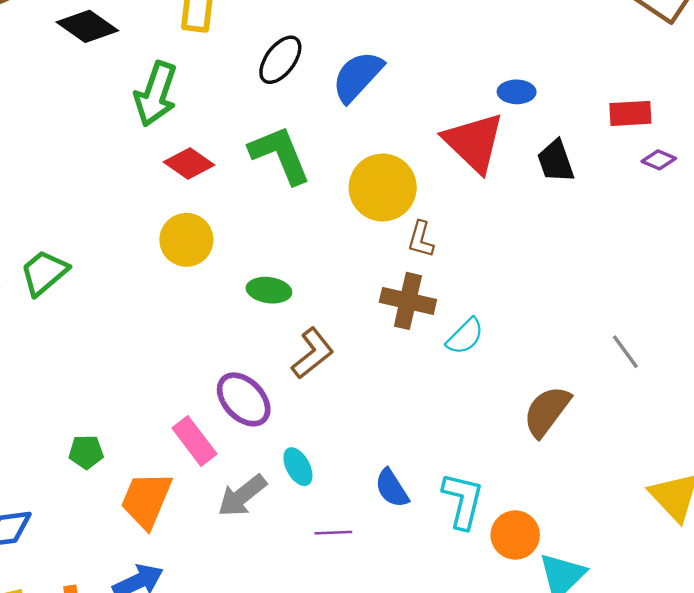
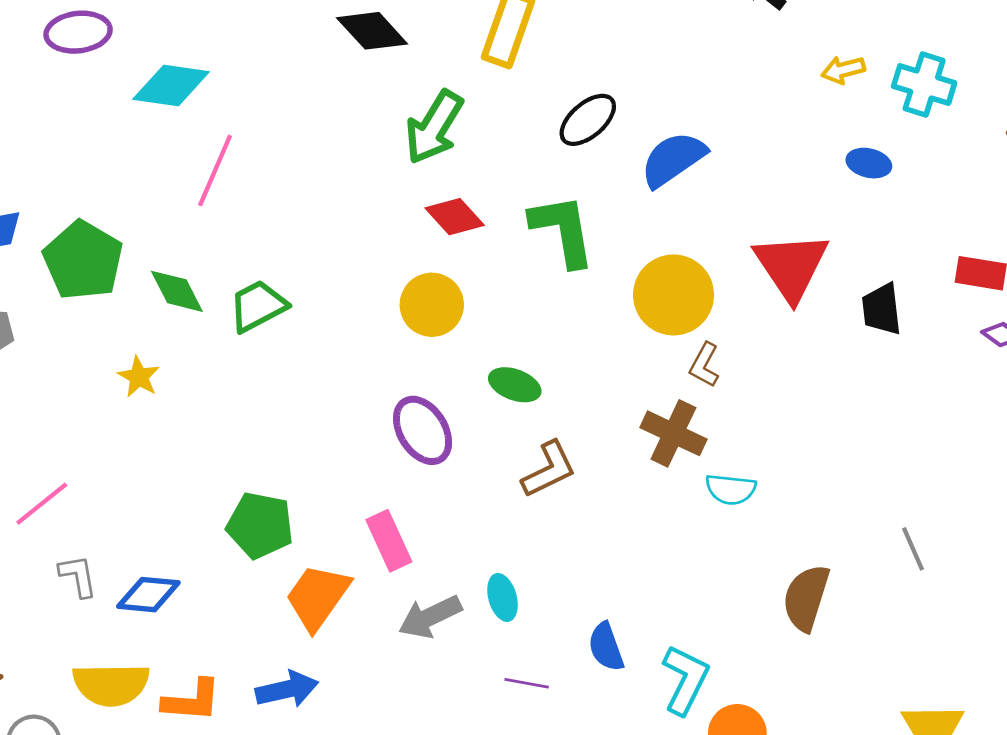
blue ellipse: (517, 92) -> (869, 163), moved
cyan semicircle: (465, 336) -> (731, 489), turned 39
purple ellipse: (244, 399) -> (423, 430), moved
brown semicircle: (547, 411) -> (806, 598), turned -32
green pentagon: (86, 452) -> (260, 525), size x1.6

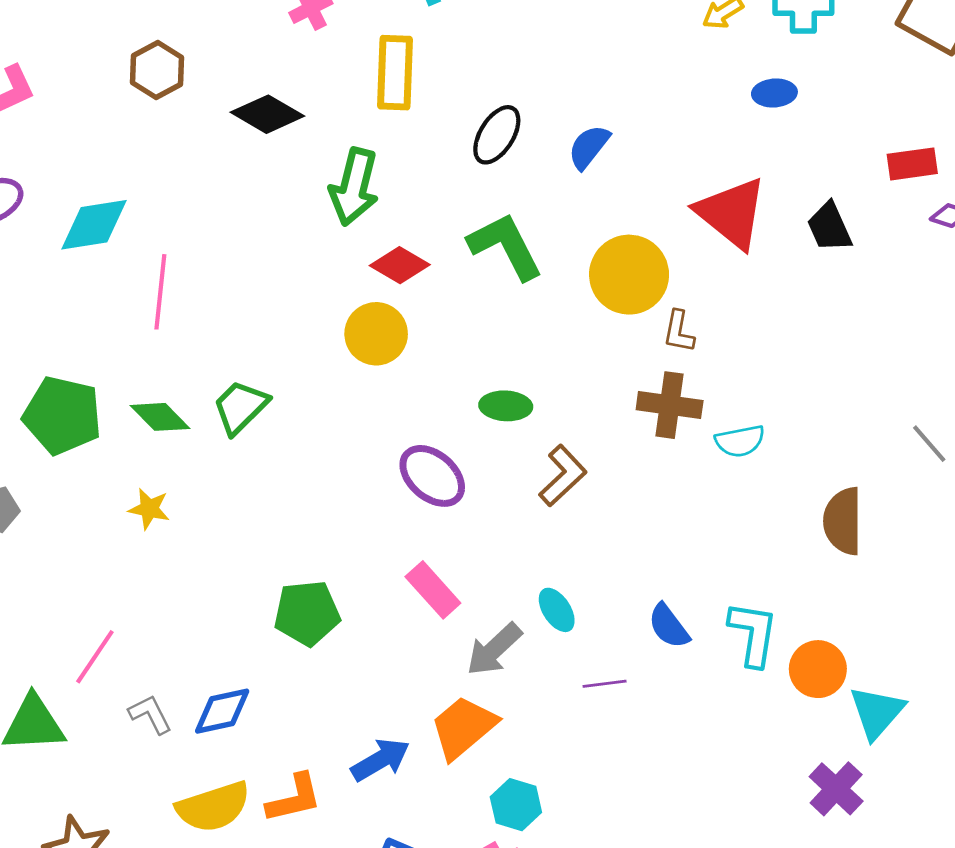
blue semicircle: (673, 159) -> (589, 147), size x0.7
yellow circle: (432, 305) -> (376, 334), moved
orange trapezoid: (318, 597) -> (463, 727), moved, turned 32

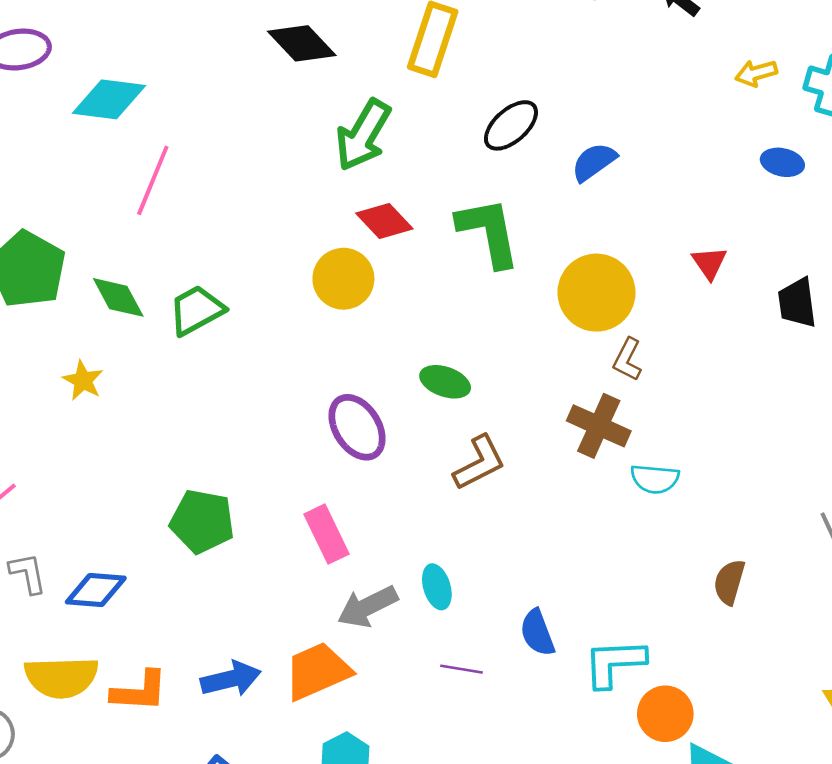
red triangle: (732, 213) -> (709, 263), size x0.5
brown semicircle: (843, 521) -> (729, 582), size x0.7
cyan L-shape: (753, 634) -> (614, 663), turned -118

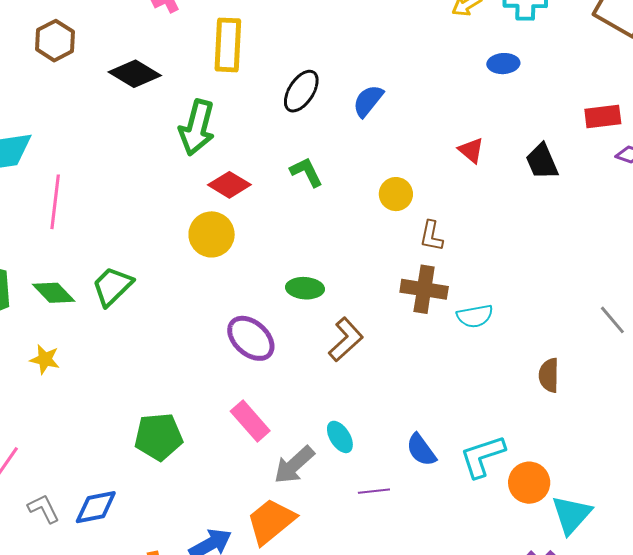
green L-shape: (489, 232) -> (306, 172), size x0.6
yellow circle: (596, 293) -> (396, 194), size x0.6

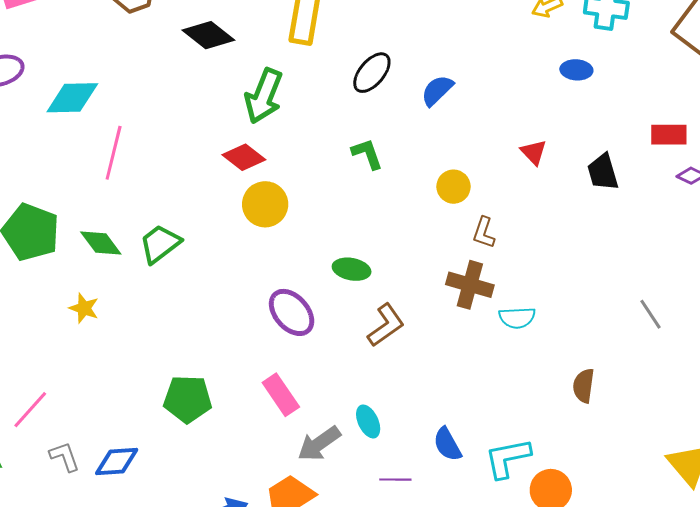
red diamond: (229, 185) -> (244, 157), moved
gray line: (612, 320) -> (650, 314), moved

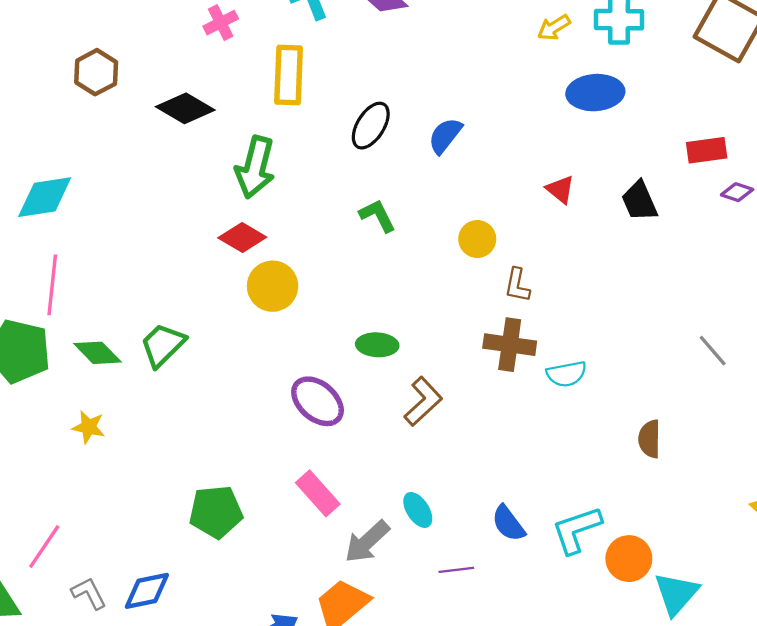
blue ellipse: (576, 70) -> (595, 93), size x1.6
pink line: (114, 153) -> (52, 285), moved

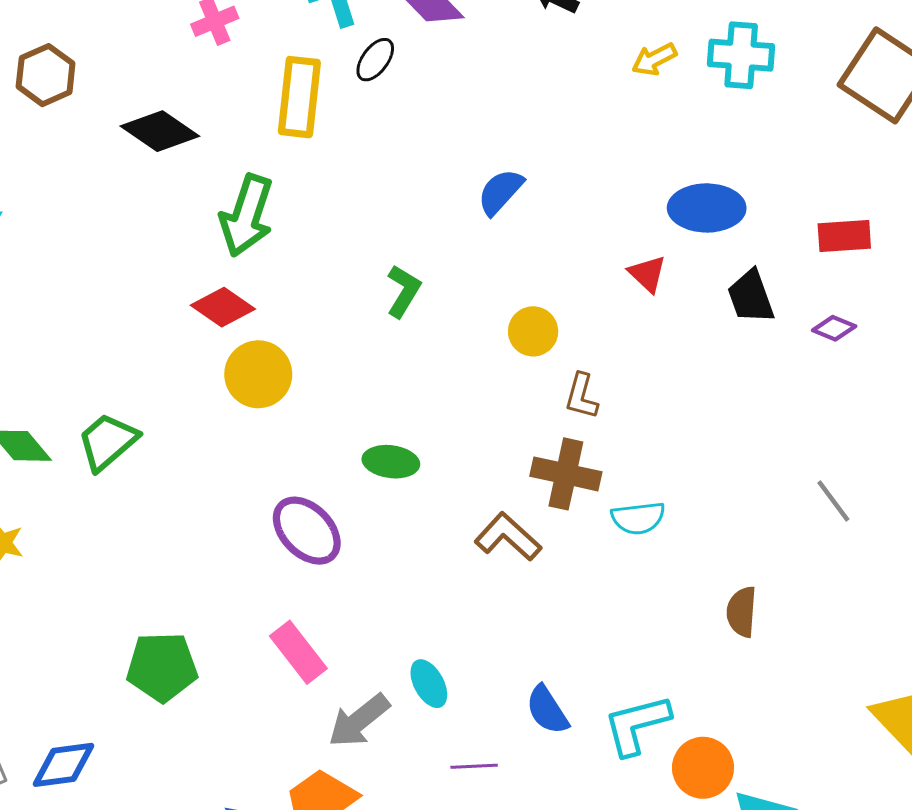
blue ellipse: (595, 93) -> (707, 208), moved
black ellipse: (371, 126) -> (375, 60), moved, size x0.7
purple diamond: (737, 192) -> (834, 328), moved
green L-shape: (377, 216) -> (403, 291), turned 54
brown L-shape: (423, 401) -> (508, 537), moved, turned -99

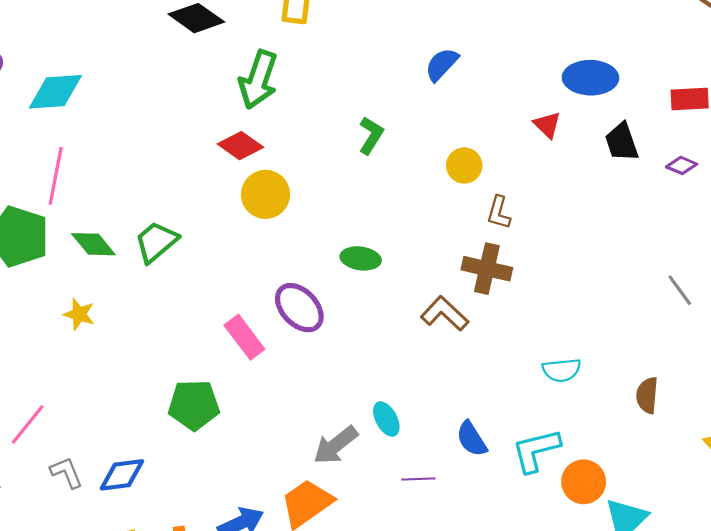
cyan semicircle: (638, 518) -> (562, 370), moved
brown semicircle: (742, 612) -> (647, 395), moved
pink rectangle: (298, 652) -> (244, 337), moved

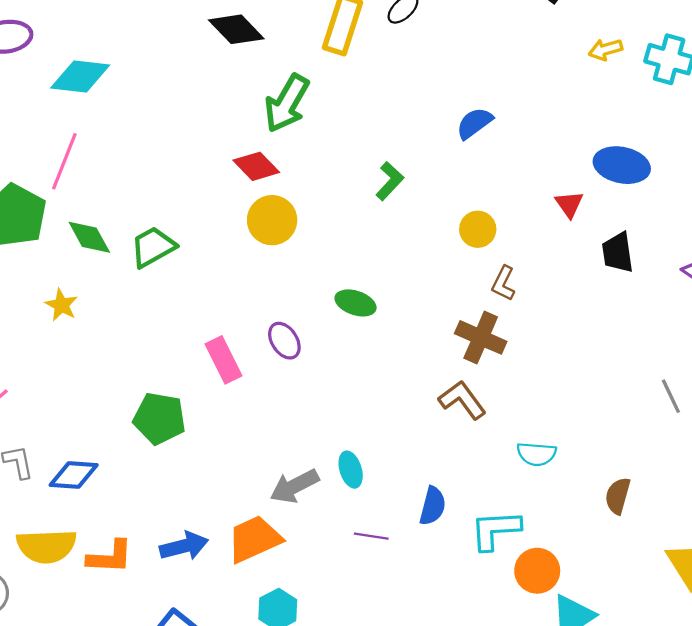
black trapezoid: (622, 142) -> (618, 253), moved
purple ellipse: (299, 308) -> (284, 341), size x0.7
brown L-shape: (445, 314) -> (462, 400), moved
blue semicircle: (472, 439) -> (433, 506), turned -144

